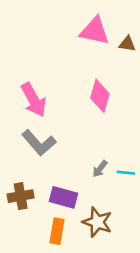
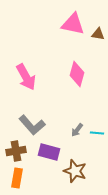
gray L-shape: (39, 143) -> (32, 125), moved
orange rectangle: (57, 231) -> (17, 178), moved

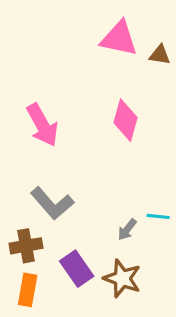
gray arrow: (77, 130) -> (127, 229), moved
purple rectangle: (49, 152) -> (77, 269), moved, turned 40

